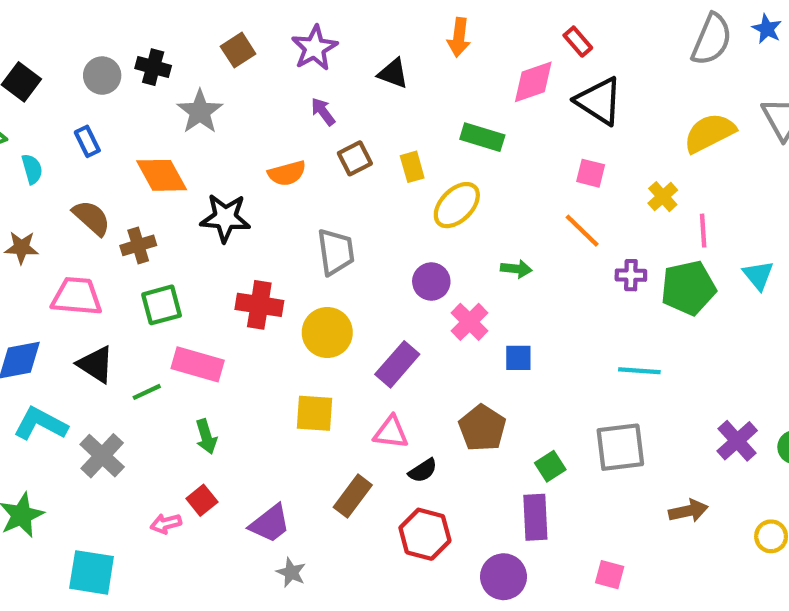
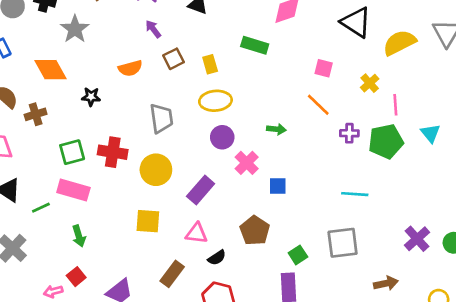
black triangle: (599, 101) -> (356, 22), moved
yellow ellipse: (457, 205) -> (215, 101), moved, turned 40
black star: (225, 218) -> (91, 97), size x0.6
green square: (162, 305) -> (72, 152), moved

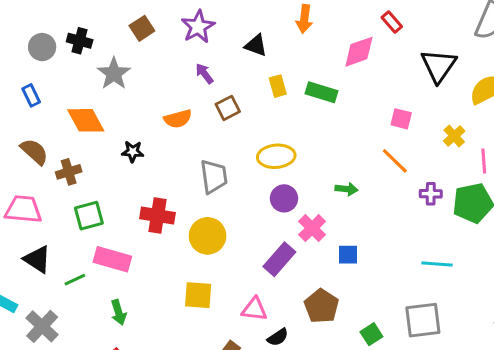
black triangle: (356, 22) -> (439, 66), turned 32
yellow rectangle: (210, 64) -> (278, 86), moved
green square: (72, 152) -> (89, 216), moved
purple rectangle: (201, 190) -> (279, 259), moved

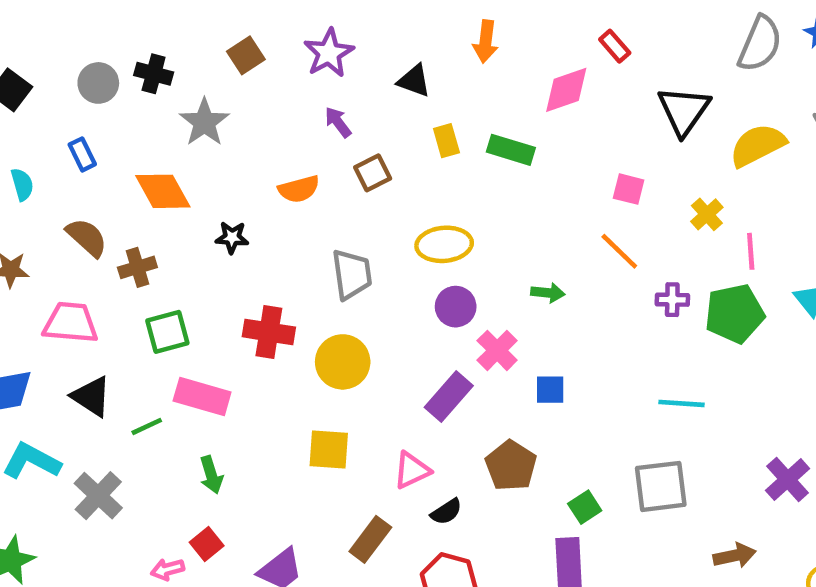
pink triangle: (254, 309) -> (412, 470), turned -32

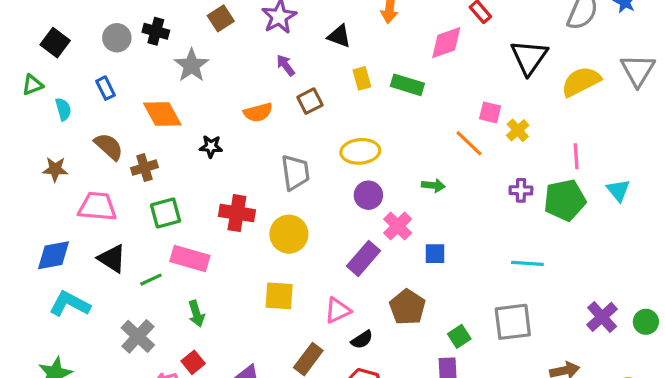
yellow cross: (707, 214) -> (518, 130), moved
orange line: (619, 251) -> (469, 143), moved
gray cross: (98, 496) -> (138, 336), moved

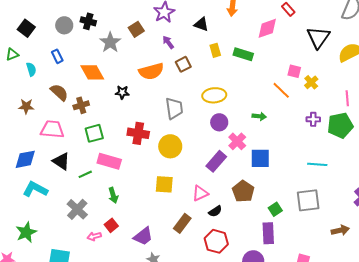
brown square: (221, 18) -> (136, 29), moved
orange semicircle: (258, 112) -> (151, 71), size x1.4
blue square: (435, 254) -> (260, 158), size x1.5

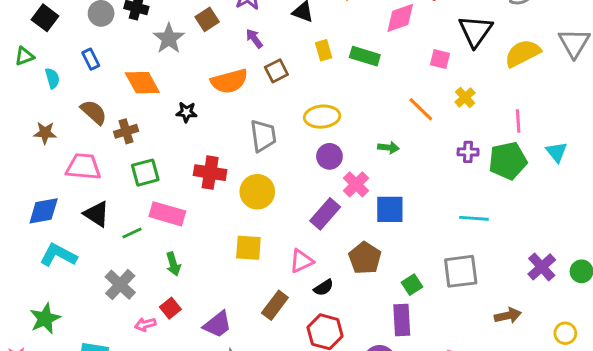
pink square: (294, 71) -> (440, 59), moved

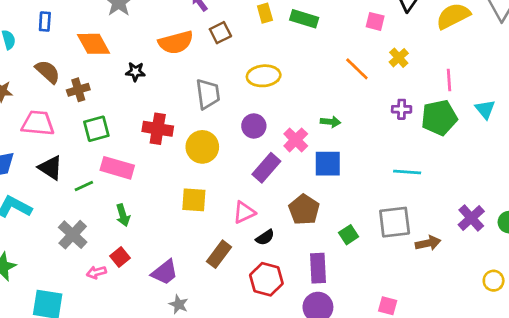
blue rectangle: (91, 59) -> (45, 21), turned 30
green arrow: (388, 148) -> (330, 122), moved
purple circle: (329, 156) -> (254, 126), moved
brown arrow: (508, 316) -> (428, 243), moved
purple rectangle: (402, 320) -> (318, 268), moved

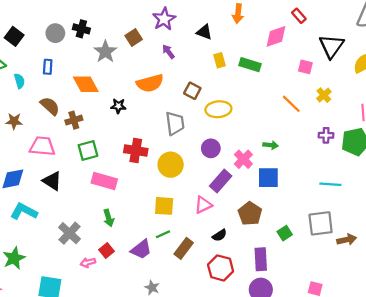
brown square: (220, 33) -> (192, 91), moved, turned -35
green line: (84, 186) -> (163, 234), moved
pink triangle: (244, 212) -> (203, 205), moved
purple trapezoid: (165, 272) -> (141, 249), moved

